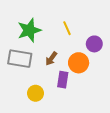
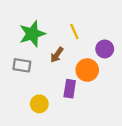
gray rectangle: (20, 59) -> (22, 65), size x0.7
brown arrow: (51, 59) -> (57, 55), moved

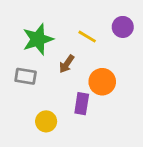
yellow line: (74, 31) -> (87, 37), turned -35
purple circle: (105, 49) -> (123, 27), moved

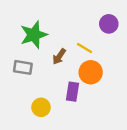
yellow line: (87, 37) -> (85, 48), moved

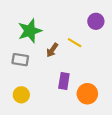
orange circle: (91, 72) -> (87, 94), moved
yellow circle: (41, 107) -> (21, 95), moved

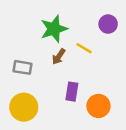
green star: (30, 31) -> (54, 29), moved
yellow circle: (21, 95) -> (24, 107), size x1.5

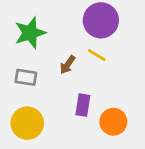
purple circle: (108, 24) -> (101, 20), moved, size x1.6
green star: (54, 29) -> (30, 33), moved

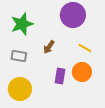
yellow line: (97, 55) -> (85, 48), moved
orange circle: (113, 122) -> (82, 72), moved

